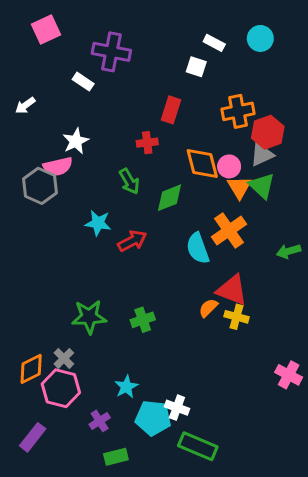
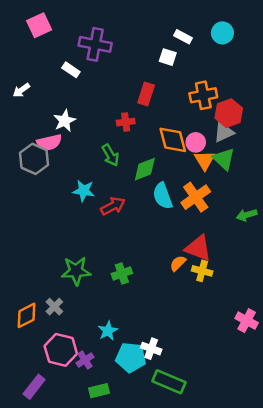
cyan semicircle: (198, 248) -> (163, 196), moved
pink hexagon: (61, 388) -> (61, 350), moved
purple rectangle: (33, 437) -> (34, 387), moved

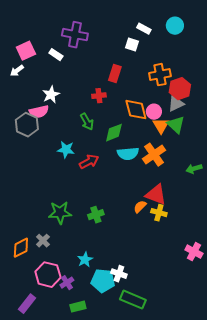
pink square: (39, 25) -> (26, 51), moved
cyan semicircle: (163, 196) -> (128, 154), turned -75

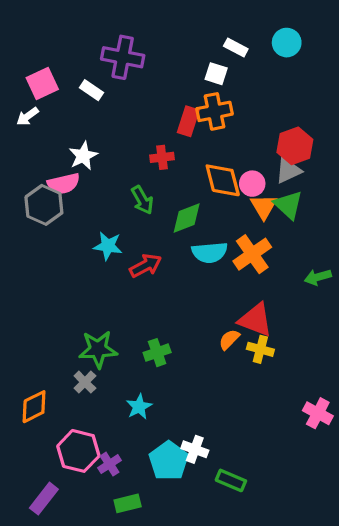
orange cross: (160, 75) -> (214, 111), moved
gray cross: (43, 241) -> (85, 382), moved
cyan star: (85, 260) -> (139, 407), moved
cyan pentagon: (103, 281) -> (169, 461), turned 30
green rectangle: (133, 300) -> (231, 480), moved, size x0.7

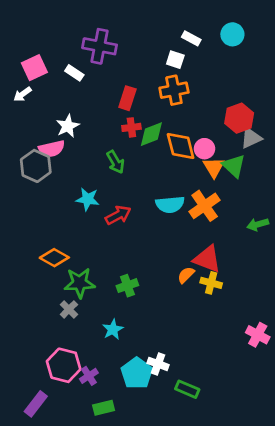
red rectangle: (188, 121) -> (127, 98), moved
gray triangle: (288, 170) -> (251, 138), moved
green diamond: (187, 218) -> (151, 134), moved
orange diamond: (34, 407) -> (54, 258), moved, turned 56

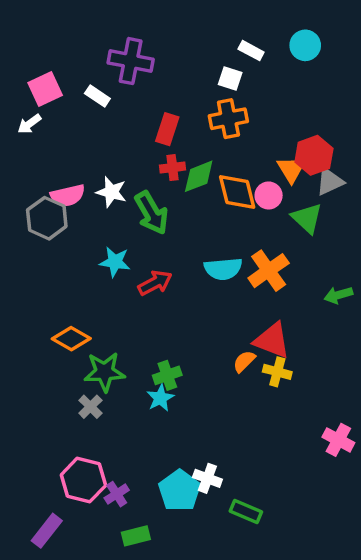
white star: (68, 126) -> (111, 192), moved, turned -30
green arrow: (115, 162) -> (152, 213), size x1.4
orange triangle: (214, 167) -> (291, 169), moved
cyan star: (113, 329) -> (160, 398), moved

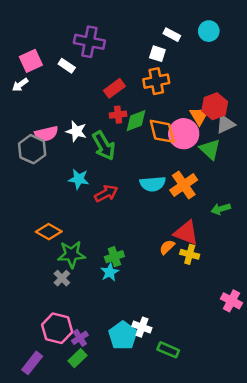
red rectangle: (167, 129) -> (114, 88), turned 36
pink circle: (269, 195) -> (184, 134), size x1.6
green arrow: (338, 295) -> (221, 209), moved
green rectangle: (136, 536) -> (77, 358), moved, turned -30

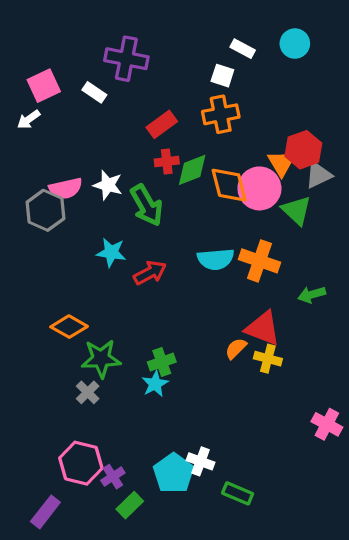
orange cross: (184, 185) -> (259, 261), turned -36
green rectangle: (77, 358) -> (130, 505), moved

